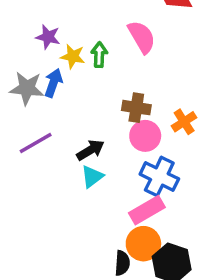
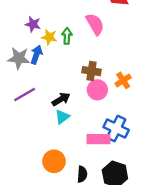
blue cross: (159, 177) -> (116, 128), moved
pink rectangle: (147, 210) -> (99, 139), turned 30
orange circle: (143, 244) -> (54, 161), moved

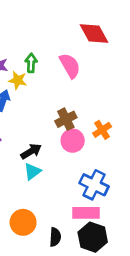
green arrow: (67, 36) -> (31, 63), moved
brown cross: (91, 71) -> (66, 119), turned -36
pink rectangle: (99, 139) -> (86, 213), moved

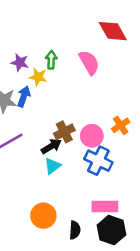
brown cross: (66, 119) -> (64, 132), moved
blue cross: (94, 185) -> (98, 161), moved

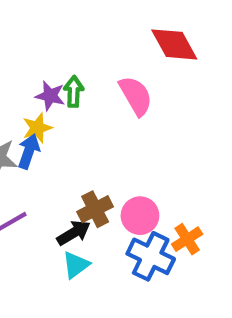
purple star: (20, 62) -> (50, 96), moved
yellow star: (38, 77) -> (37, 128), moved, turned -30
orange cross: (121, 125) -> (187, 239), moved

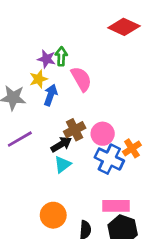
red diamond: (174, 44) -> (124, 27), turned -36
pink semicircle: (136, 96) -> (81, 79), moved
blue arrow: (29, 151) -> (51, 95), moved

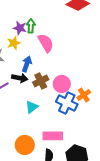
blue arrow: (51, 95) -> (27, 64), moved
black arrow: (61, 144) -> (20, 78), moved, turned 42
pink rectangle: (116, 206) -> (53, 136), moved

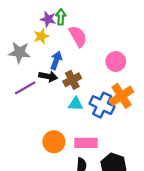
pink circle: (62, 84) -> (116, 61), moved
orange cross: (84, 95) -> (122, 96), size x1.5
cyan triangle: (32, 107) -> (76, 104), moved, turned 40
orange circle: (25, 145) -> (54, 142), moved

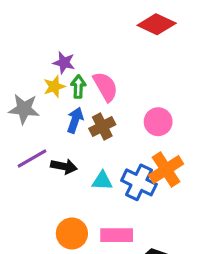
green arrow: (61, 17) -> (78, 87), moved
black arrow: (48, 76) -> (64, 166), moved
brown cross: (72, 80) -> (102, 126), moved

